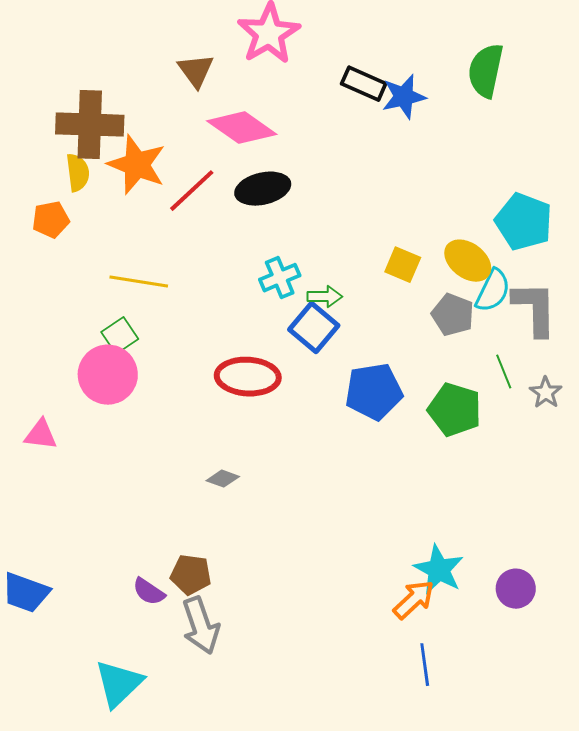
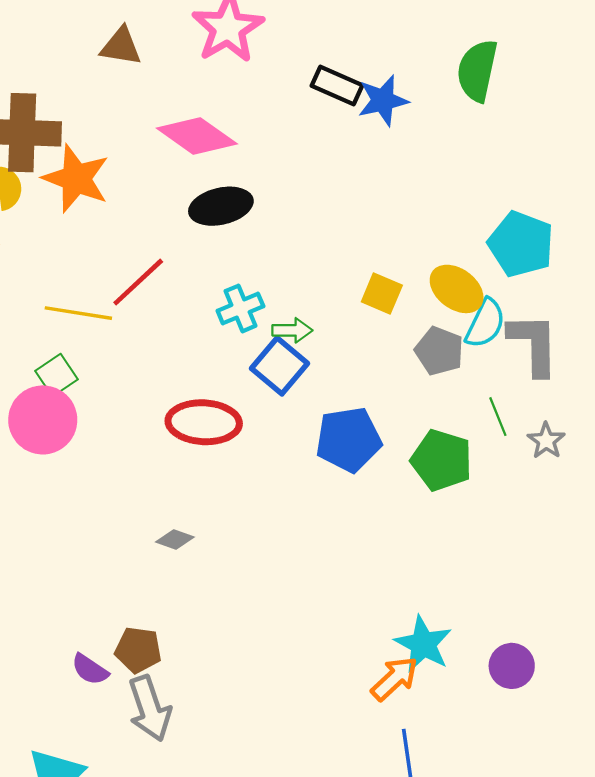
brown triangle: (196, 71) -> (121, 46), moved, turned -45
red line: (192, 191) -> (138, 282), moved

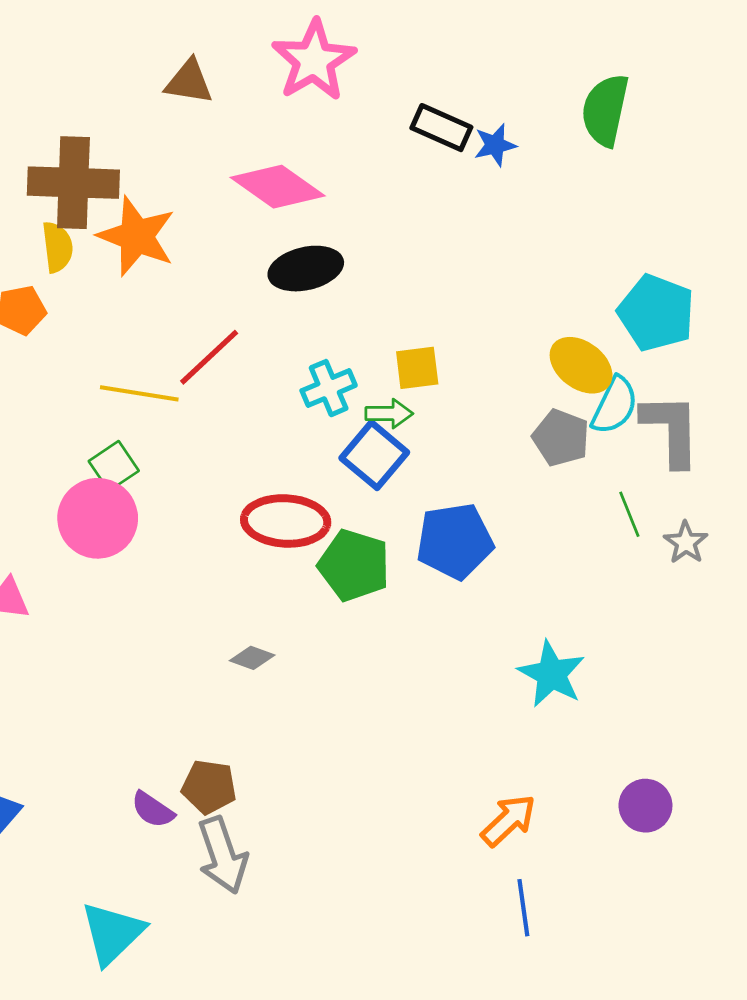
blue star: (383, 100) -> (495, 145), size x0.7
yellow square: (382, 294) -> (417, 368), moved, turned -30
green pentagon: (442, 460) -> (354, 565), moved
cyan star: (423, 644) -> (551, 674), moved

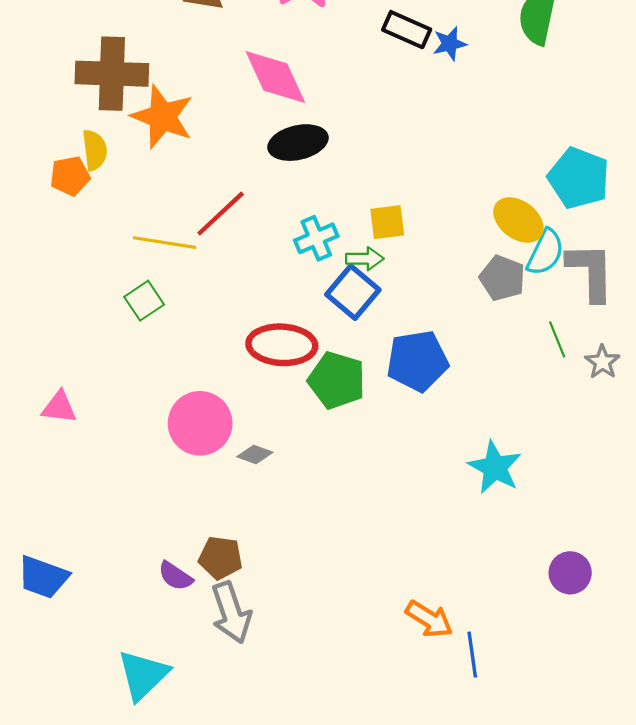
pink diamond: (278, 187) -> (275, 77), turned 30
yellow semicircle: (57, 247) -> (95, 150), moved
pink circle: (98, 518) -> (200, 423), moved
orange arrow: (509, 820) -> (429, 619), moved, turned 75

